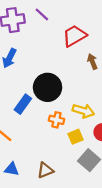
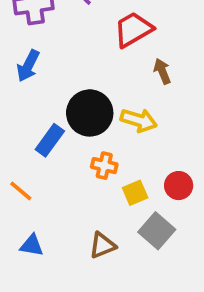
yellow arrow: (83, 111) -> (139, 120), moved
brown triangle: (45, 170) -> (102, 245), moved

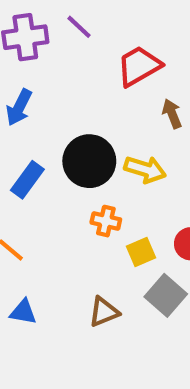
blue rectangle: (50, 140) -> (27, 180), moved

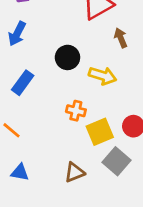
black circle: (89, 161) -> (67, 57), moved, size x0.7
yellow square: (141, 252) -> (100, 132), size x1.4

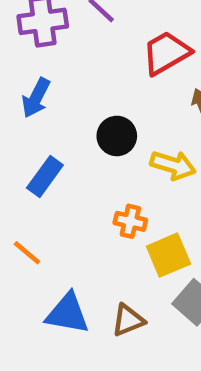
blue triangle: (20, 172) -> (67, 313), moved, size x1.5

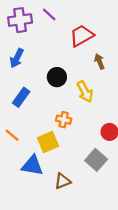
yellow arrow: (173, 165) -> (85, 92), turned 45
yellow square: (168, 255) -> (48, 142), moved
brown triangle: (128, 320) -> (63, 181), moved

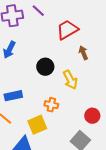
blue rectangle: (21, 97) -> (13, 96), moved, turned 42

